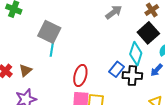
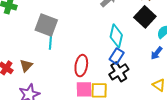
cyan diamond: (136, 54) -> (116, 36), moved
black cross: (132, 76) -> (119, 72), moved, turned -30

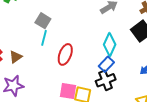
gray square: (46, 25) -> (43, 21), size x0.7
red ellipse: (81, 66) -> (65, 54), moved

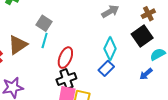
brown triangle: (16, 57) -> (18, 45), moved, size x1.5
black cross: (106, 80) -> (66, 79), moved

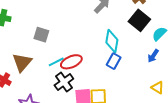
cyan line: (45, 41) -> (56, 62), moved, turned 63
red ellipse: (65, 58) -> (71, 62), turned 60
black cross: (66, 79) -> (64, 82), moved

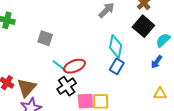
brown triangle: (22, 62) -> (27, 88), moved
cyan line: (56, 62) -> (59, 66), turned 63
yellow triangle: (158, 88) -> (160, 94), turned -32

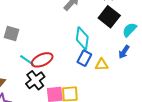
yellow triangle: (160, 94) -> (102, 65), moved

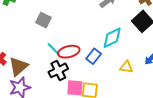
cyan diamond: (82, 38) -> (112, 38), turned 45
blue rectangle: (84, 58) -> (94, 56), moved

